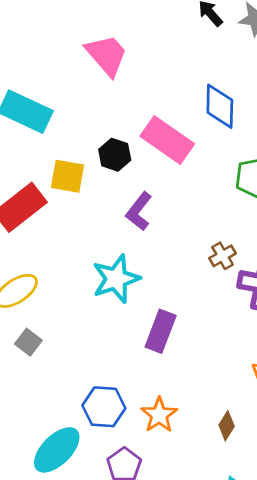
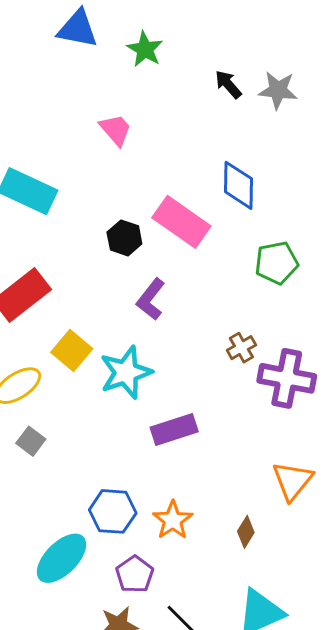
pink trapezoid: (107, 55) -> (116, 130), size x0.7
yellow square: (68, 176) -> (72, 351), moved, turned 30
purple rectangle: (161, 331) -> (174, 430), turned 51

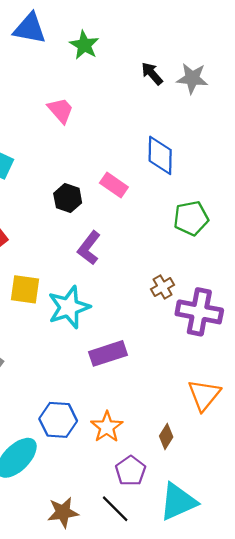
pink rectangle: (181, 222) -> (114, 185), size x0.6
yellow square: (72, 351) -> (25, 289), turned -32
purple pentagon: (135, 574) -> (131, 471), moved

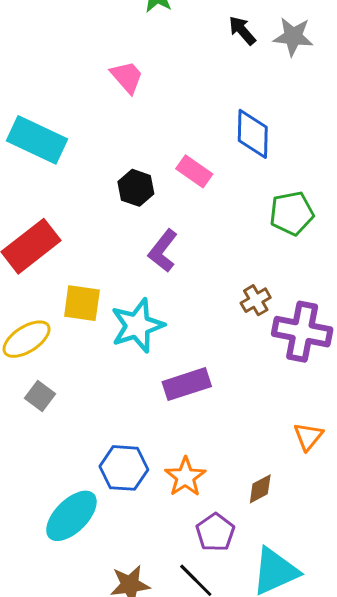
orange triangle: (204, 395) -> (308, 436), size x0.7
brown diamond: (166, 436) -> (260, 489), turned 30

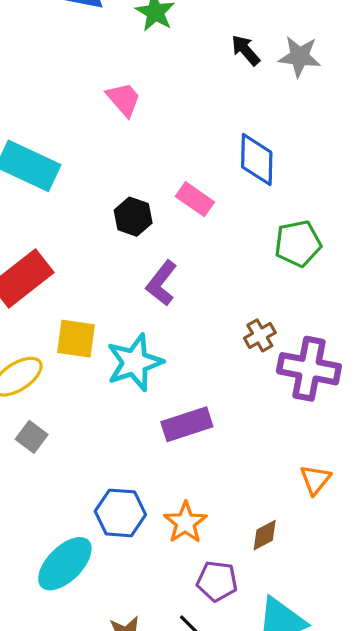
purple pentagon: (215, 532) -> (217, 581), turned -30

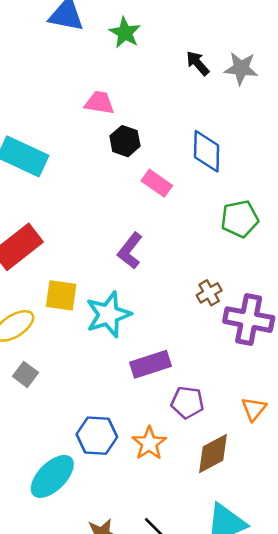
pink trapezoid: (124, 99) -> (99, 103), turned -40
black hexagon: (133, 217) -> (125, 141), moved
brown diamond: (265, 535) -> (213, 453), size x1.6
purple pentagon: (217, 581) -> (187, 402), moved

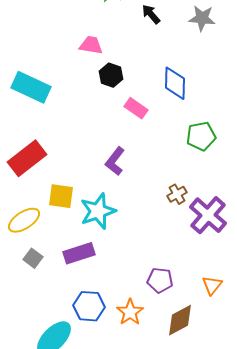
black arrow: (198, 63) -> (151, 14), moved
purple cross: (249, 320) -> (208, 215), turned 30
purple rectangle: (150, 364) -> (79, 253), moved

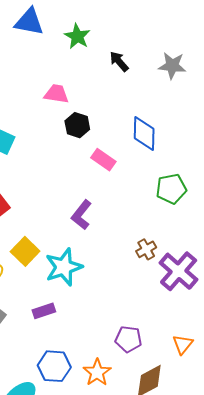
yellow square: (61, 196) -> (25, 251), turned 36
purple rectangle: (79, 253) -> (44, 311), size x0.7

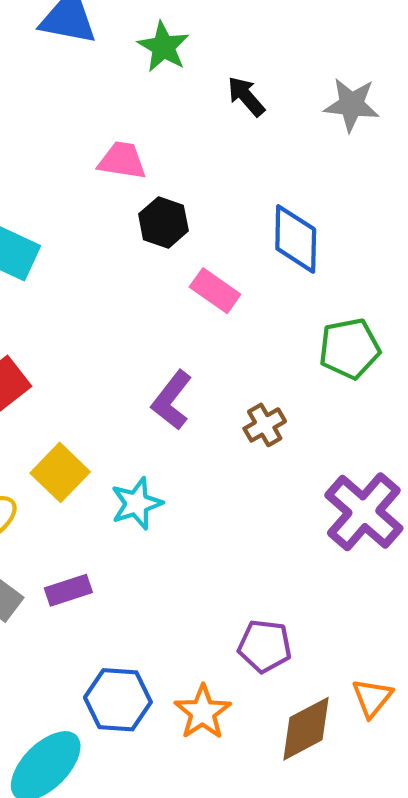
brown cross: (146, 249) -> (265, 425), moved
cyan star: (64, 267) -> (137, 503), size x0.7
purple rectangle: (44, 311) -> (68, 590), moved
orange triangle: (183, 344) -> (372, 698), moved

